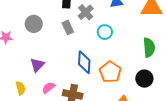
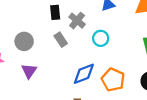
blue diamond: (84, 62) -> (84, 74), turned 75
purple triangle: (37, 65) -> (29, 71), moved

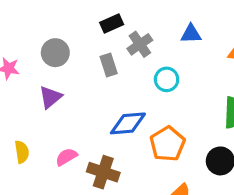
black rectangle: (55, 12) -> (112, 23), turned 56

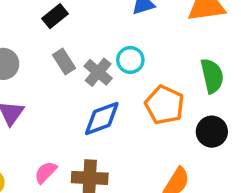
gray cross: (140, 44) -> (98, 72), moved
orange pentagon: (167, 144) -> (164, 105), moved

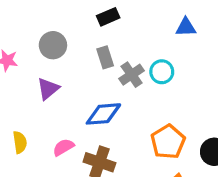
orange pentagon: (164, 105) -> (168, 142), moved
blue diamond: (102, 118) -> (103, 114), moved

